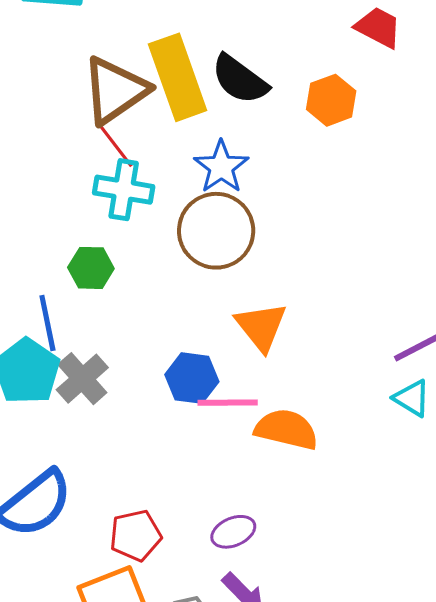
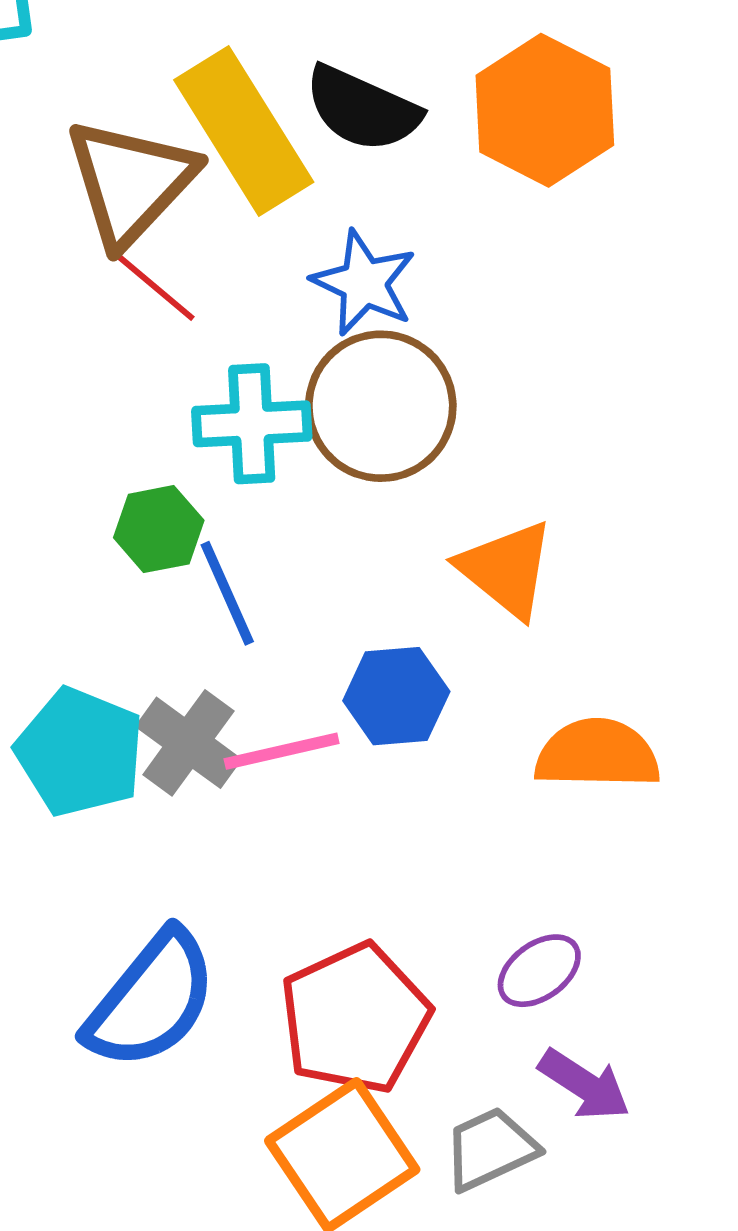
orange hexagon: (331, 100) -> (545, 110), size x1.5
cyan cross: (124, 190) -> (252, 424), moved
blue line: (47, 323) -> (227, 593), moved
pink line: (228, 403) -> (282, 751), moved
red pentagon: (136, 535) -> (355, 1018), size x1.5

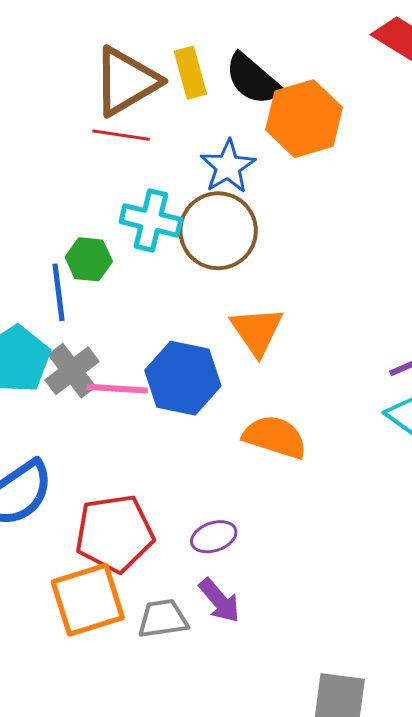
orange hexagon: (545, 110) -> (304, 119), moved
yellow rectangle: (244, 131) -> (190, 73), size x0.6
red line: (151, 283) -> (121, 135), turned -48
blue line: (227, 593) -> (58, 292), moved
blue hexagon: (396, 696) -> (183, 378), size x1.4

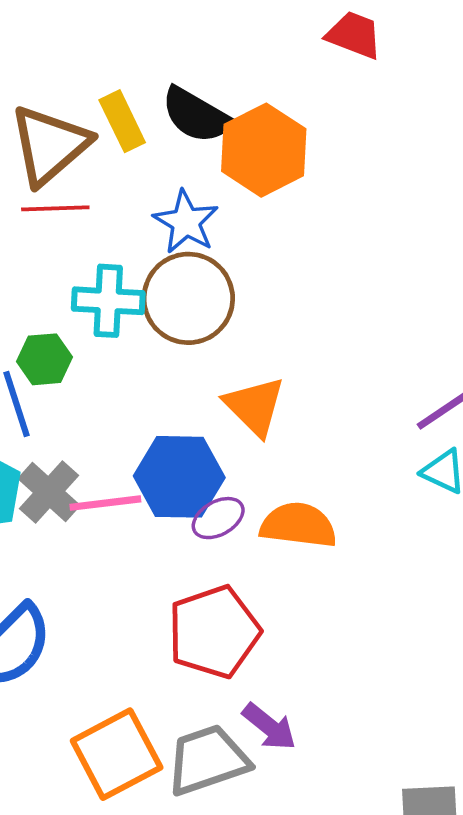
red pentagon: (114, 533) -> (214, 632), moved
purple ellipse: (214, 537) -> (218, 518), moved
gray trapezoid: (163, 619) -> (208, 760), size x1.4

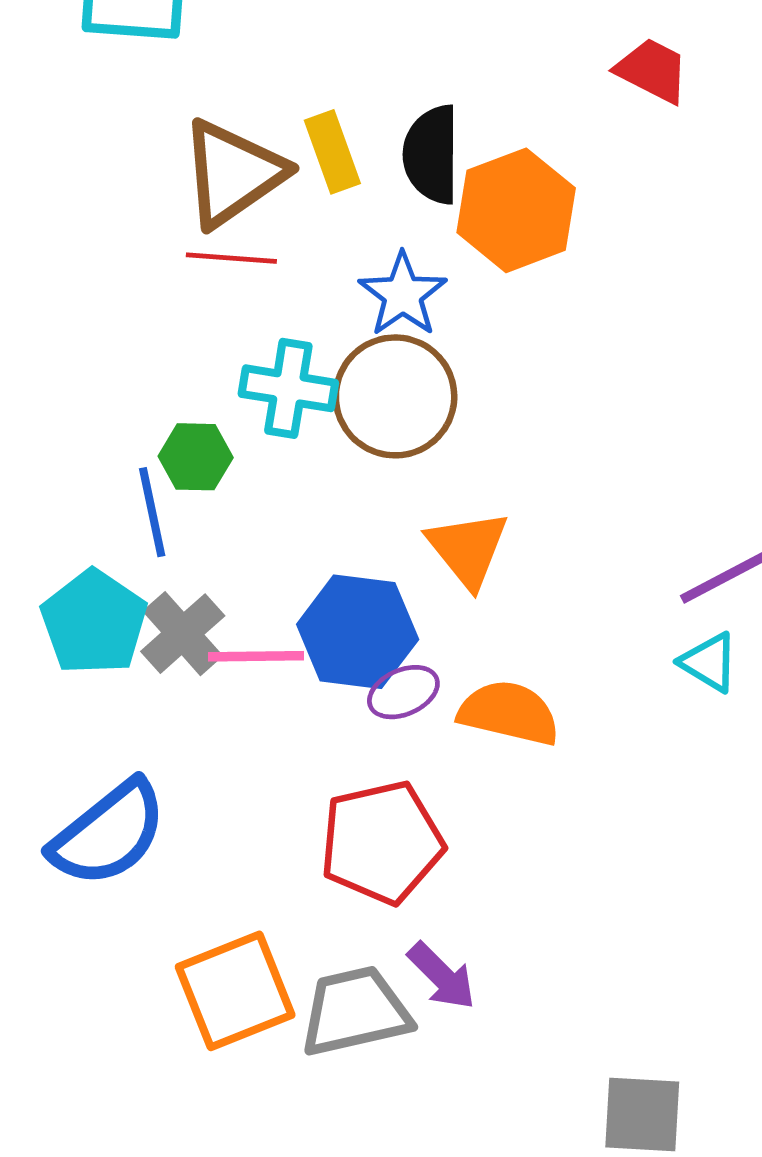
black semicircle: (196, 115) -> (431, 155), turned 54

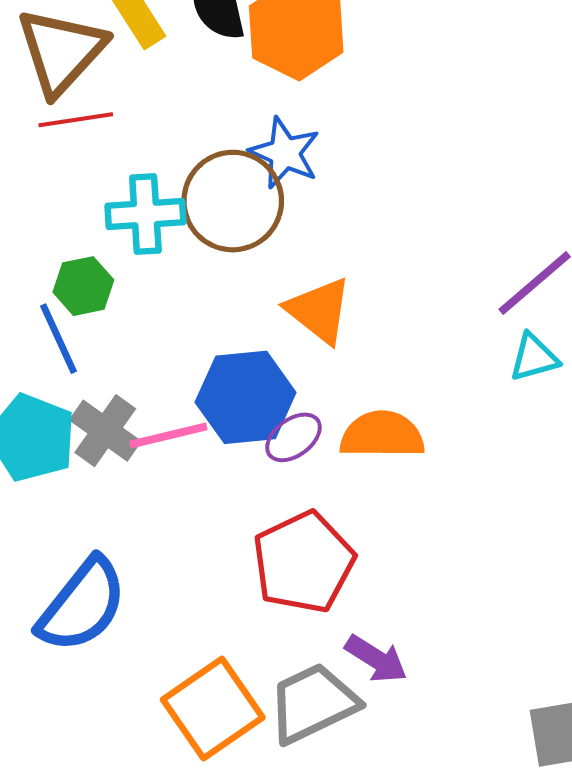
blue star: (403, 295) -> (285, 153), moved
cyan triangle: (709, 662) -> (534, 357), turned -34

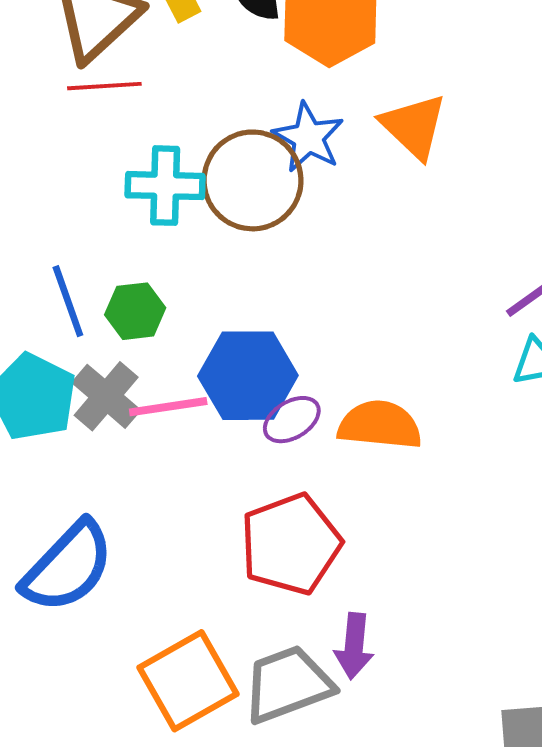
green hexagon: (83, 286) -> (135, 311), moved
orange triangle: (319, 310) -> (414, 126), moved
purple arrow: (376, 659) -> (354, 646), turned 58

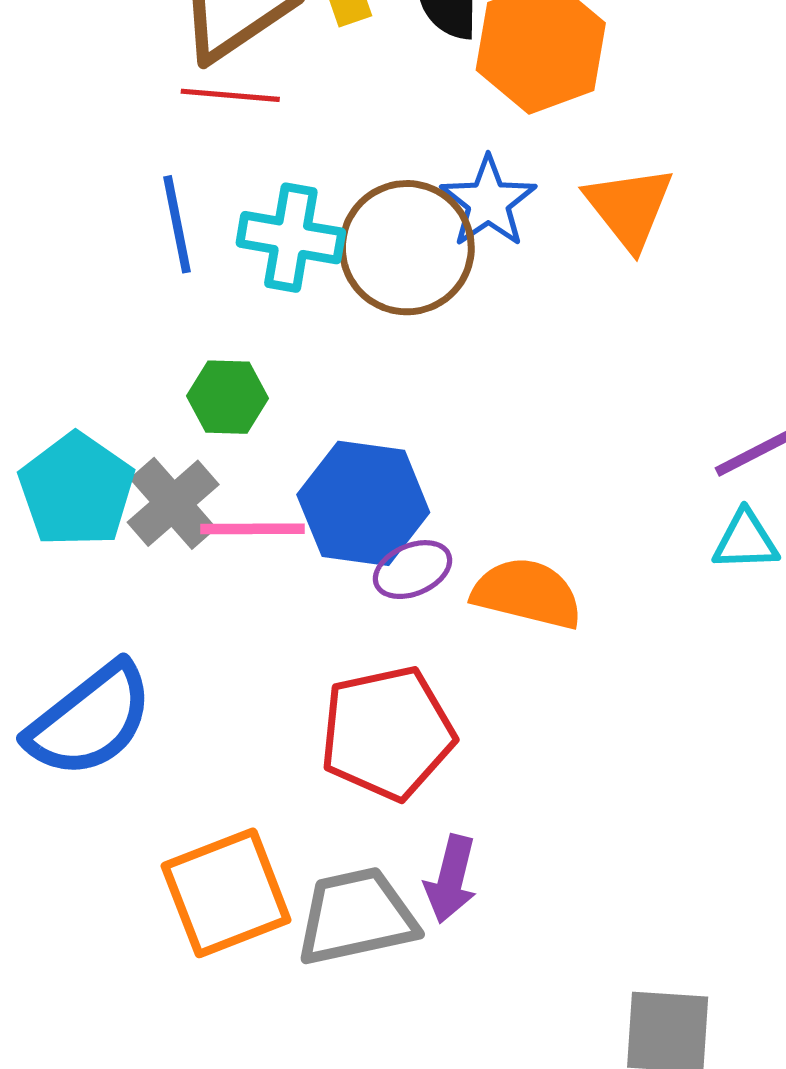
blue line: (68, 301) -> (177, 224), moved

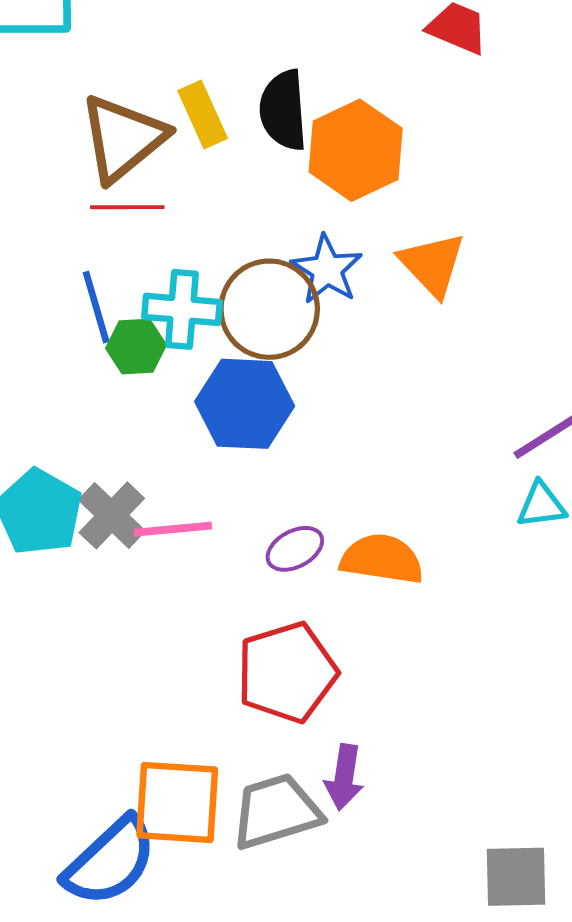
green hexagon: (227, 397) -> (136, 347), moved
blue hexagon: (363, 503) -> (245, 404), moved
blue semicircle: (90, 720) -> (110, 861), moved
orange square: (226, 893) -> (177, 802), turned 30

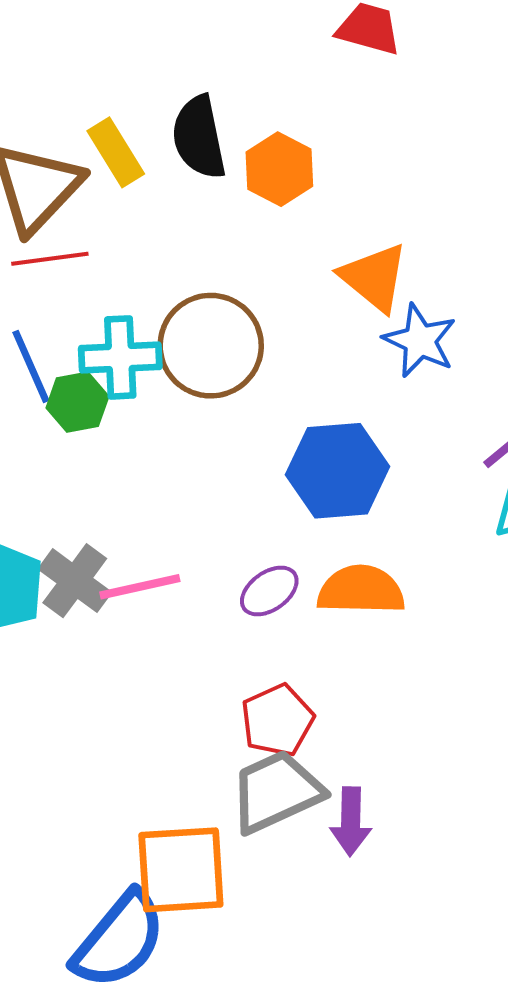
orange hexagon: (356, 150) -> (279, 169), size x0.7
blue star: (327, 270) -> (420, 341), moved
blue hexagon: (245, 404) -> (338, 471), moved
red pentagon: (287, 672) -> (277, 720), size x0.7
gray trapezoid: (276, 811) -> (276, 792), moved

